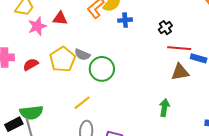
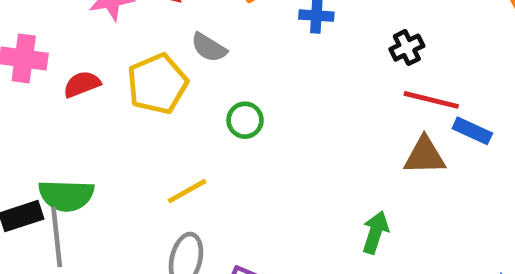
gray semicircle: (82, 55) -> (209, 47), moved
green circle: (102, 69) -> (245, 120), size x0.6

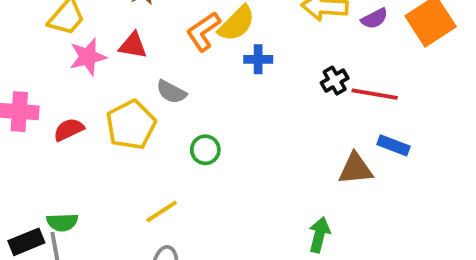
red line: (431, 100) -> (375, 94), moved
green semicircle: (66, 195) -> (62, 222), size x0.7

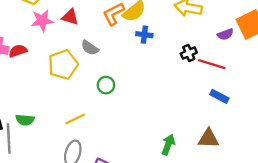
purple semicircle: (374, 19) -> (225, 34), moved
red semicircle: (69, 130) -> (18, 51), moved
brown triangle: (356, 169) -> (209, 138), moved
green semicircle: (62, 222) -> (25, 120), moved

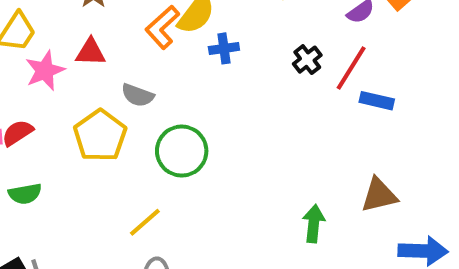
red line: (212, 64) -> (351, 68), turned -60
green circle: (106, 85) -> (182, 151), size x1.6
blue rectangle: (219, 96) -> (377, 101), moved
green semicircle: (25, 120) -> (25, 194), moved

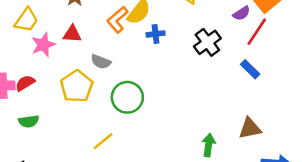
black cross: (307, 60) -> (207, 42), size x1.5
red line: (351, 68) -> (257, 32), moved
blue rectangle: (377, 101) -> (250, 69), turned 30

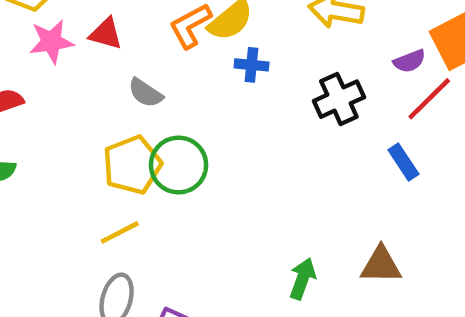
yellow pentagon: (77, 86) -> (132, 165), moved

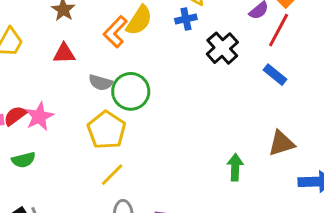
pink star: (51, 42) -> (39, 116), moved
blue cross: (252, 65) -> (186, 19), moved
green circle: (179, 165) -> (131, 91), moved

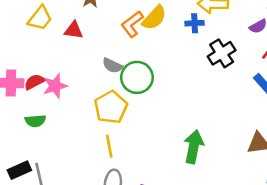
red triangle: (64, 53) -> (74, 30), moved
green arrow: (235, 167) -> (194, 147), moved, size x1.4
yellow line: (112, 175) -> (109, 146), turned -65

